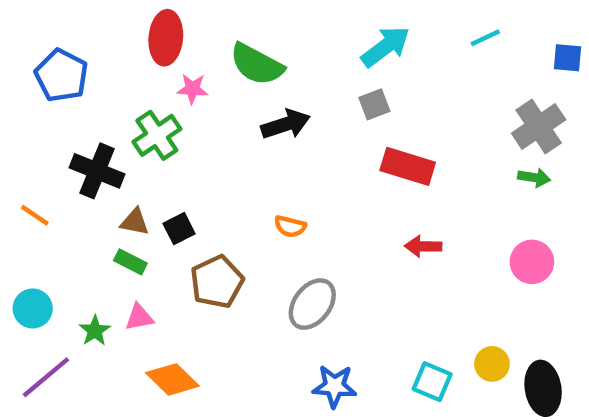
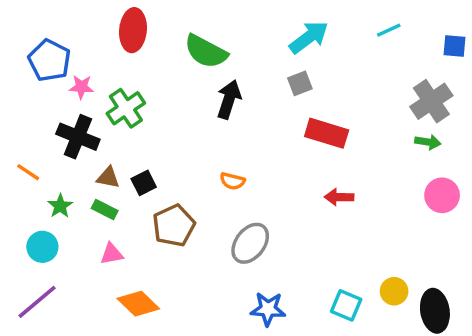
pink star: (192, 89) -> (81, 87), moved
black arrow: (286, 124) -> (229, 99), turned -54
pink circle: (532, 262) -> (442, 195), moved
cyan circle: (33, 308) -> (42, 247), moved
green star: (95, 331) -> (60, 206), moved

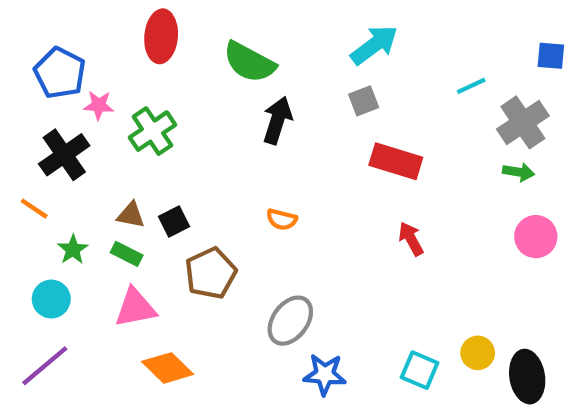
cyan line: (389, 30) -> (471, 86), moved
black cross: (78, 137) -> (64, 155), moved, turned 33
red arrow: (339, 197) -> (411, 239), turned 60
gray ellipse: (250, 243) -> (290, 321), moved
pink triangle: (112, 254) -> (135, 308), size x1.5

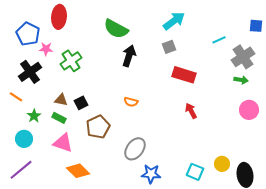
red ellipse: (161, 36) -> (59, 17), moved
pink triangle: (135, 308) -> (63, 143), turned 30

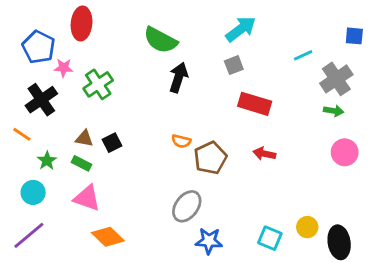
red arrow: (191, 111) -> (264, 154), turned -49
brown pentagon: (98, 127) -> (210, 158), moved

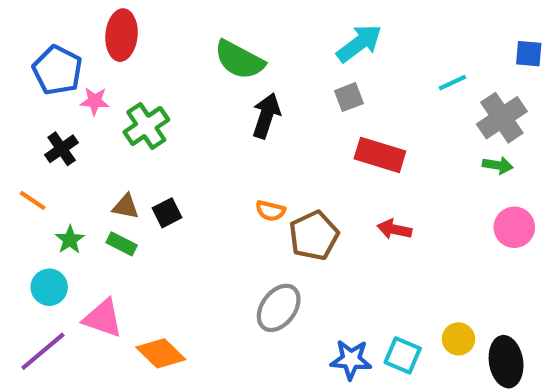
black cross: (41, 100) -> (62, 149), size x0.7
pink triangle: (87, 198) -> (103, 318), moved
blue star: (209, 241) -> (351, 360), moved

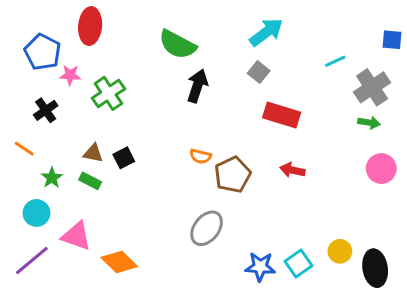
gray square: (349, 97) -> (259, 72), turned -30
cyan square: (403, 355) -> (299, 264), turned 32

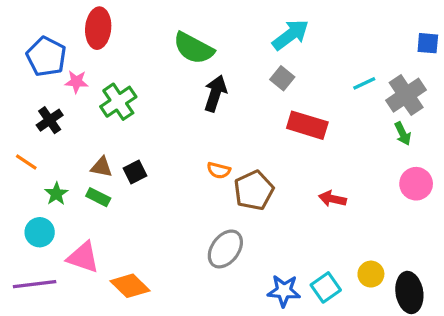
cyan line: (335, 61) -> (364, 83), moved
green arrow: (369, 123) -> (403, 134), turned 55
red arrow: (292, 170) -> (332, 199), moved
purple line: (32, 260) -> (35, 284), turned 33

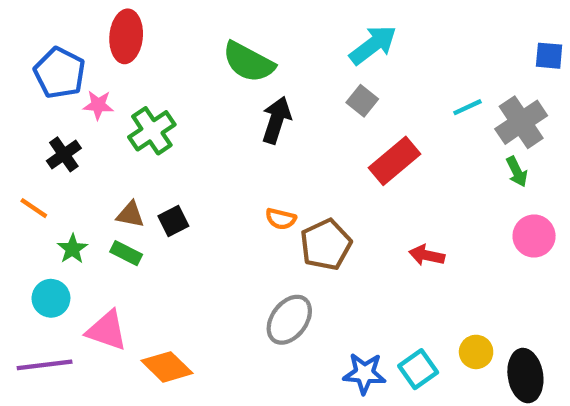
red rectangle: (307, 125) -> (394, 161), turned -57

